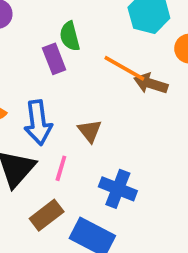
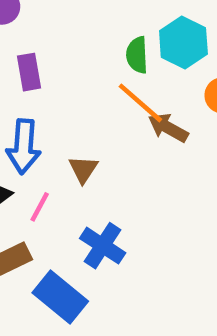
green semicircle: (70, 36) -> (137, 55), moved
purple rectangle: (54, 59) -> (29, 72), moved

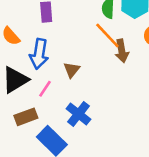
brown arrow: (168, 128) -> (122, 51), turned -135

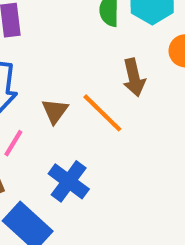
orange line: (107, 35) -> (102, 113), moved

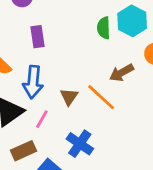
brown arrow: (134, 78) -> (122, 73), turned 75

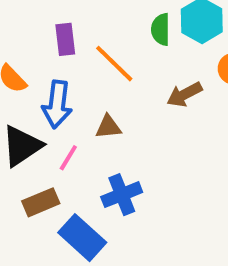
brown triangle: (69, 97) -> (108, 127), turned 48
orange line: (101, 97) -> (114, 64), moved
blue cross: (80, 144) -> (122, 195), turned 32

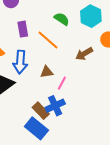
green semicircle: (161, 29) -> (62, 19), moved, turned 126
pink line: (68, 158) -> (62, 83), moved
brown rectangle: (41, 202) -> (41, 111), moved, turned 72

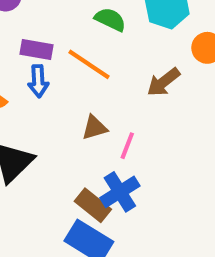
purple rectangle: (23, 29) -> (36, 49), turned -63
blue arrow: (20, 62) -> (38, 81), moved, size x0.7

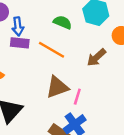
blue arrow: (38, 81) -> (18, 26), moved
brown triangle: (94, 128) -> (57, 87), size x1.5

